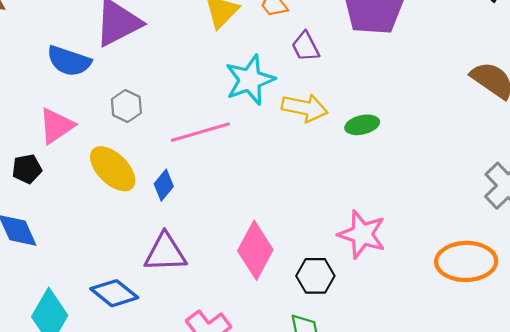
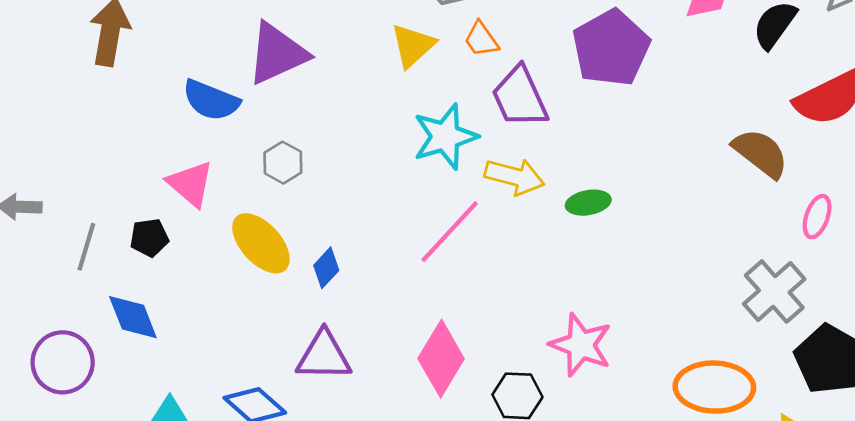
purple trapezoid: (305, 47) -> (520, 97), size x1.6
pink triangle: (56, 126) -> (190, 184), turned -48
pink line: (200, 132) -> (450, 232), moved, turned -34

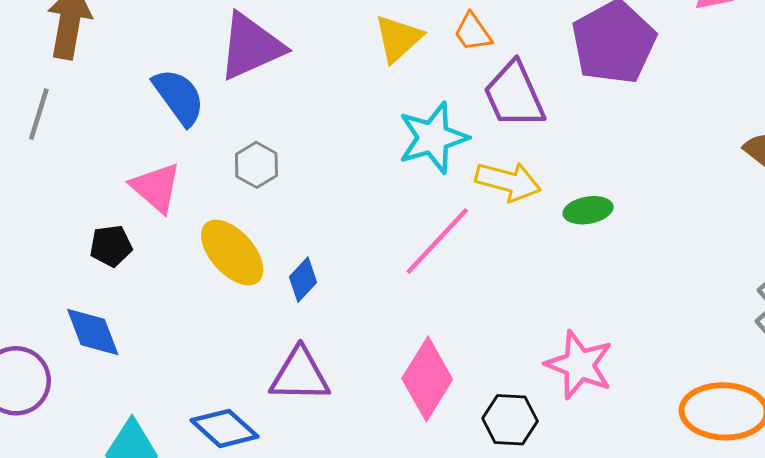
blue semicircle: (211, 100) -> (179, 97), turned -148
gray line: (86, 247) -> (39, 114), moved

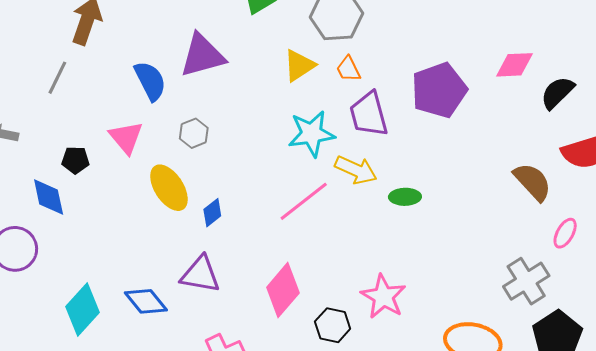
black pentagon: (111, 246) -> (75, 160), moved
blue diamond: (93, 332) -> (49, 197), moved

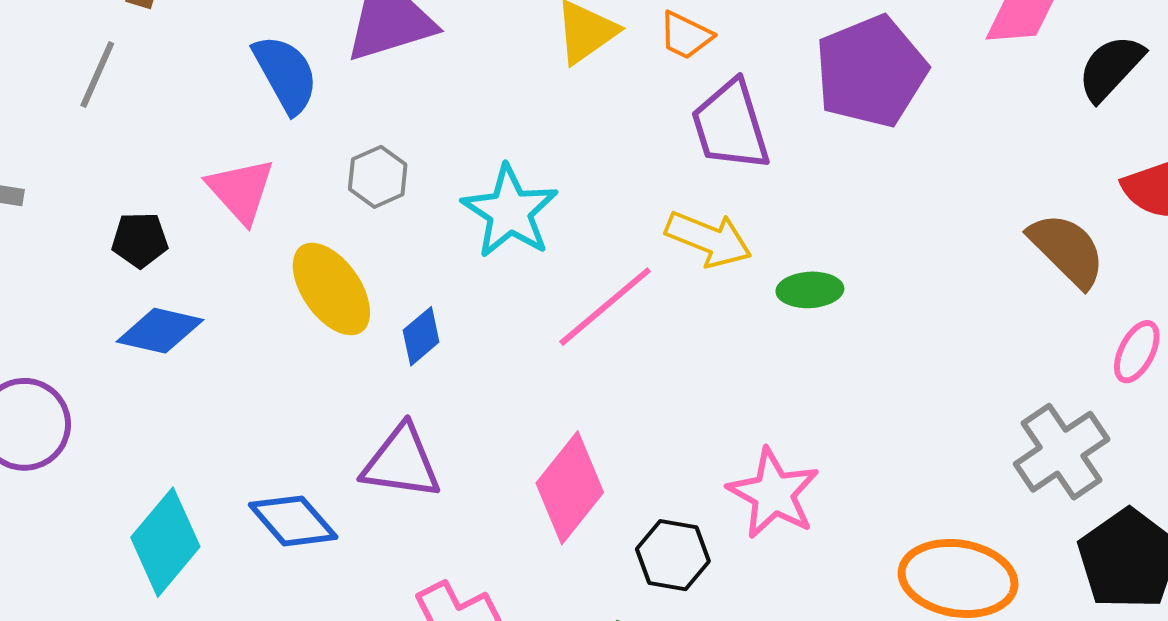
orange trapezoid: (348, 69) -> (686, 35), turned -36
cyan star: (312, 134) -> (510, 211), moved, turned -30
blue diamond: (49, 197) -> (160, 331), moved, turned -63

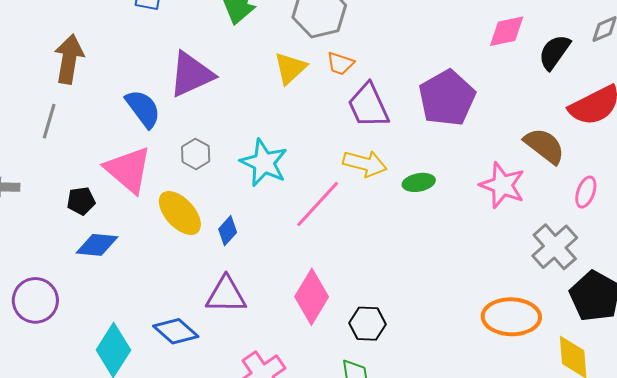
purple pentagon: (871, 71) -> (447, 98), moved
pink triangle: (241, 191) -> (128, 170), size x1.4
pink star: (773, 494) -> (502, 185), moved

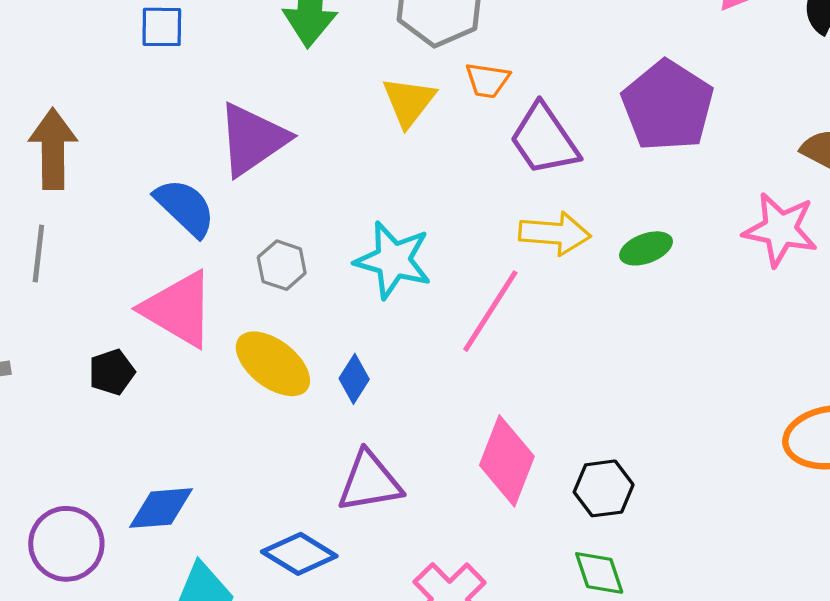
blue diamond: (97, 245) -> (161, 508), moved

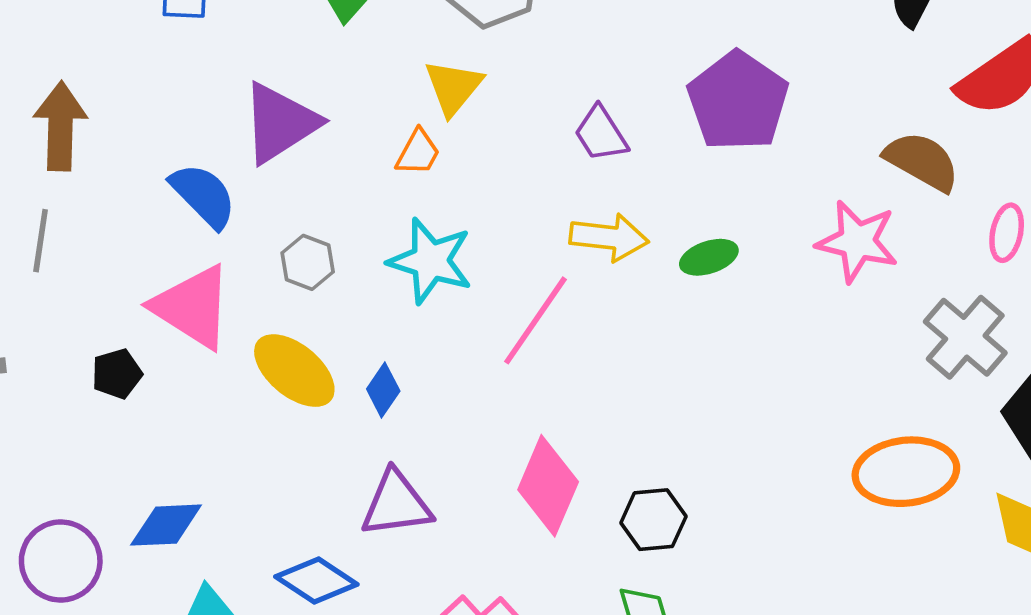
orange trapezoid: (487, 80) -> (418, 152), moved, turned -72
purple trapezoid: (544, 140) -> (601, 134), size x0.7

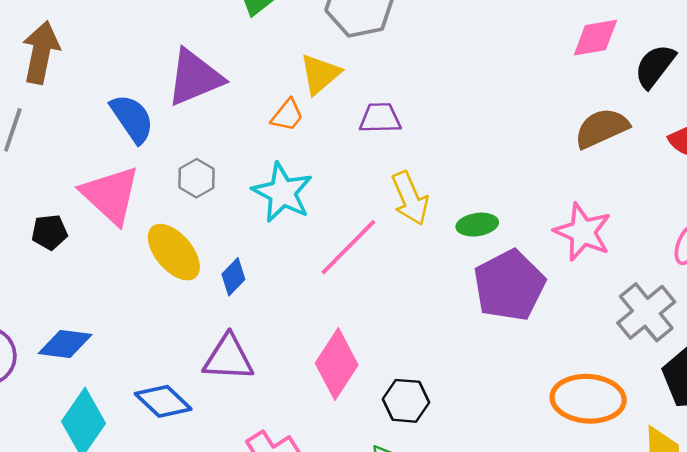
purple pentagon: (738, 101) -> (509, 285), moved
purple trapezoid: (601, 134) -> (380, 118), moved, turned 111
brown semicircle: (922, 161) -> (602, 128), moved, turned -64
yellow arrow: (609, 237) -> (410, 198), turned 50

